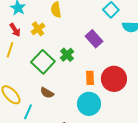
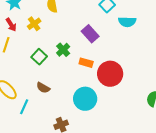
green square: (43, 62) -> (39, 57), size x0.7
orange rectangle: (90, 78) -> (86, 63), moved, turned -72

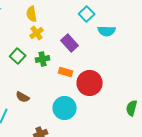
yellow cross: (34, 24) -> (37, 33), moved
green cross: (63, 50) -> (43, 59), turned 32
green square: (39, 57) -> (18, 56), moved

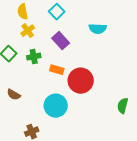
cyan square: (87, 14) -> (57, 12), moved

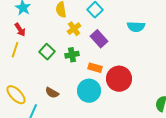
yellow cross: (28, 31) -> (74, 29), moved
cyan circle: (56, 106) -> (89, 91), moved

